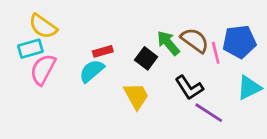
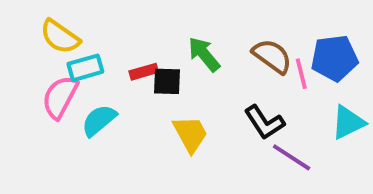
green arrow: (168, 43) -> (204, 54), moved
cyan rectangle: (30, 49) -> (85, 68), moved
black square: (146, 58) -> (167, 81), moved, turned -35
cyan semicircle: (92, 71) -> (99, 120), moved

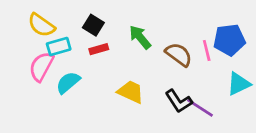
brown semicircle: (272, 56) -> (179, 54), moved
black square: (167, 81) -> (93, 25), moved, turned 30
black L-shape: (264, 122) -> (179, 101), moved
yellow trapezoid: (190, 134) -> (131, 92), turned -36

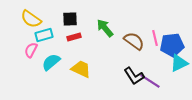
black square: (93, 25) -> (70, 19), turned -35
blue pentagon: (229, 40) -> (172, 45), moved
pink semicircle: (41, 66) -> (31, 50), size x0.7
yellow trapezoid: (131, 92) -> (81, 69), moved

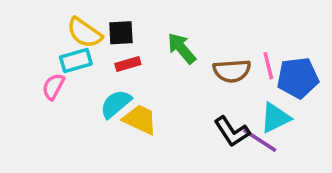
yellow semicircle: (31, 19) -> (85, 33), moved
brown semicircle: (134, 41) -> (232, 71), turned 140
cyan semicircle: (51, 62) -> (116, 104), moved
cyan triangle: (179, 63) -> (275, 118), moved

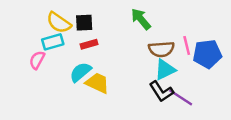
green arrow: (182, 48) -> (141, 19), moved
cyan triangle: (275, 118) -> (165, 70), moved

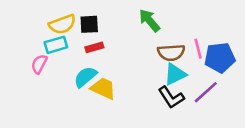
yellow semicircle: (59, 23) -> (62, 24), turned -55
purple line: (181, 97) -> (206, 92), moved, turned -75

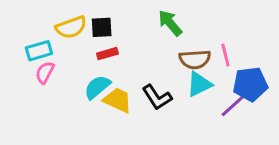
cyan rectangle: (56, 45) -> (39, 51), moved
blue pentagon: (220, 58) -> (250, 84), moved
black L-shape: (171, 97) -> (157, 97), moved

